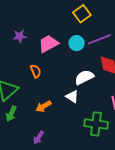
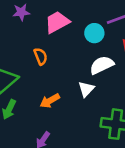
cyan circle: (77, 43) -> (94, 33), moved
white triangle: (72, 97) -> (86, 89), turned 40

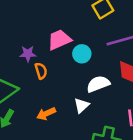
purple star: (21, 12) -> (28, 54), moved
cyan circle: (94, 33) -> (82, 54), moved

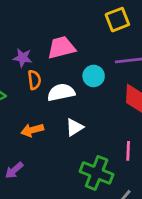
cyan circle: (82, 54) -> (94, 76), moved
white semicircle: (98, 84) -> (61, 92), moved

